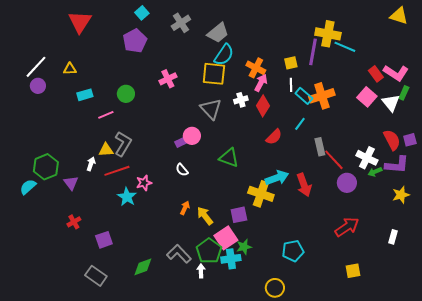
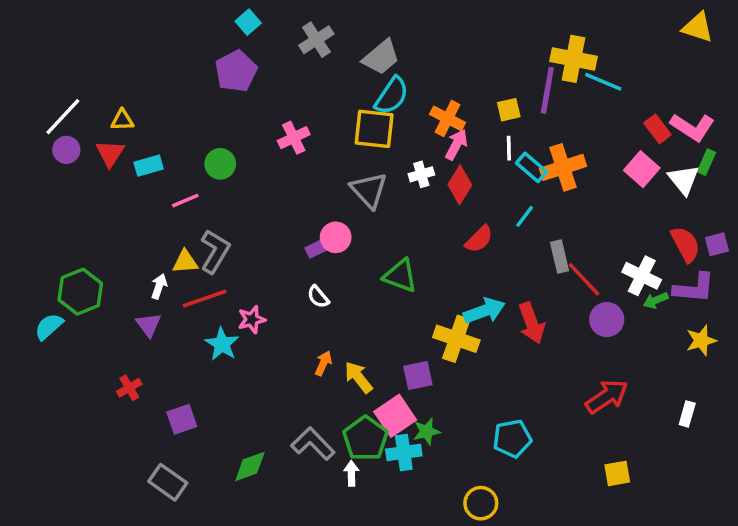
red triangle: (80, 22) -> (110, 153), moved, size x0.7
purple triangle: (71, 183) -> (149, 325), moved

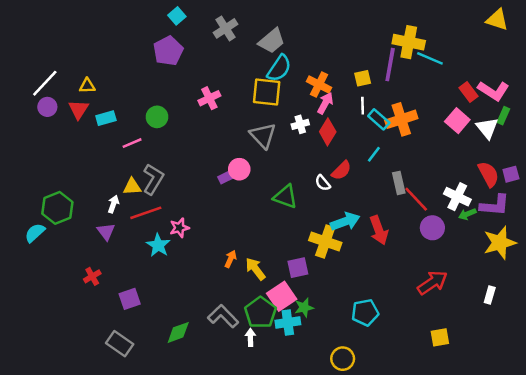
white semicircle: (318, 297) -> (323, 183), moved
yellow star: (701, 341) -> (500, 243), size x1.5

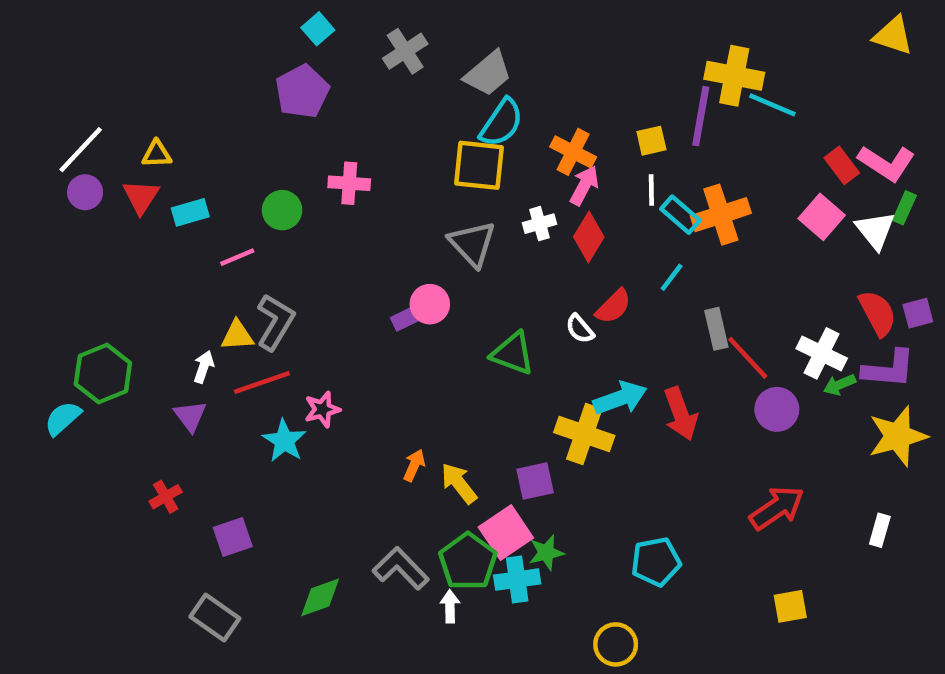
pink cross: (209, 98) -> (349, 183), moved, turned 30

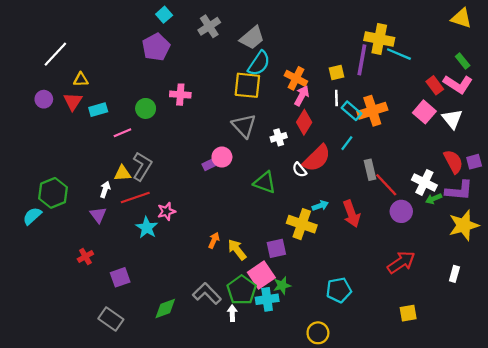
white line: (81, 150) -> (55, 54), moved
green rectangle: (904, 208) -> (463, 61), moved, turned -63
white cross: (540, 224) -> (279, 137), moved
red semicircle: (613, 306) -> (317, 158), size x1.5
cyan arrow: (620, 398) -> (320, 206), size x0.6

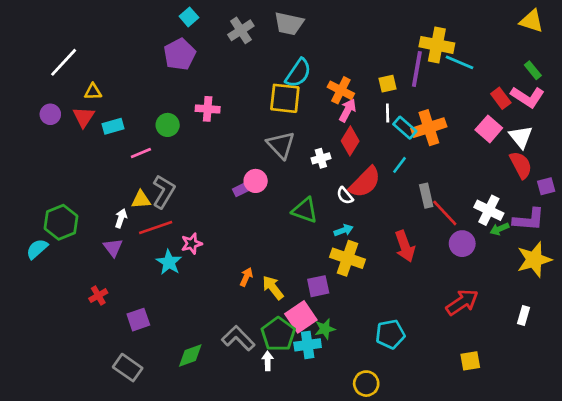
gray trapezoid: (252, 38) -> (289, 24), moved, turned 52
red semicircle: (453, 162) -> (521, 165), moved
cyan arrow: (320, 206) -> (344, 230), moved

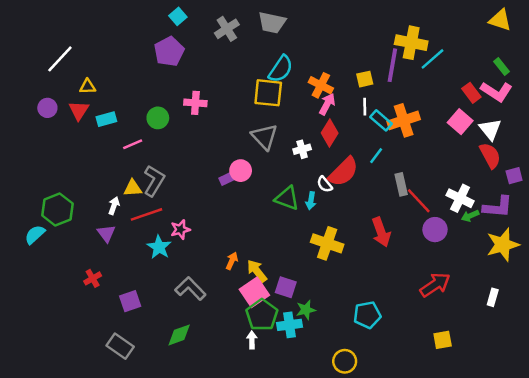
cyan line: (460, 62) -> (432, 59), turned -64
cyan arrow: (344, 230) -> (311, 201), moved, turned 120
purple square: (318, 286) -> (286, 287), moved, turned 30
pink square: (301, 317) -> (254, 292), moved
gray L-shape: (238, 338) -> (190, 288), moved

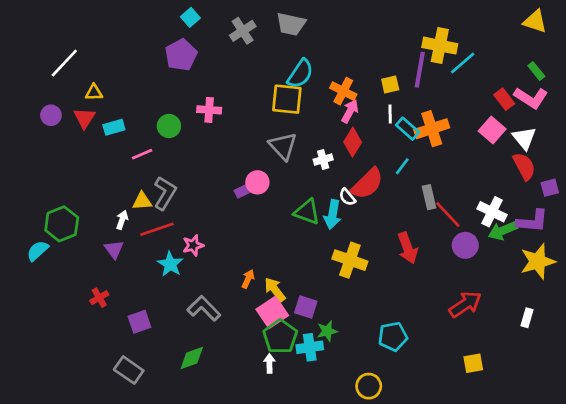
cyan arrow: (311, 201) -> (333, 214), size x1.5
green arrow: (470, 216) -> (503, 231), size x1.5

